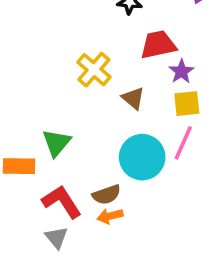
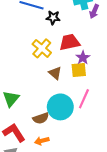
yellow cross: (94, 70) -> (42, 48), moved
yellow square: (187, 104) -> (79, 70), moved
brown semicircle: (106, 195) -> (41, 118), moved

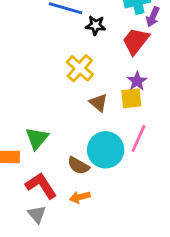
red trapezoid: (70, 42) -> (136, 41), moved, turned -40
brown semicircle: (41, 118) -> (78, 166), turned 49

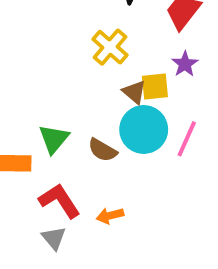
yellow square: (131, 98) -> (155, 86), moved
cyan circle: (106, 150) -> (144, 130), moved
brown semicircle: (78, 166) -> (102, 150), moved

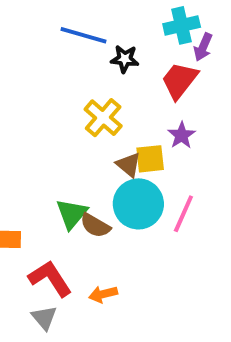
green triangle: (54, 139) -> (72, 214), moved

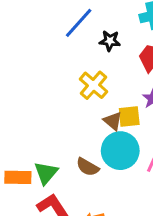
blue line: (83, 35) -> (79, 23), turned -64
green triangle: (72, 214) -> (46, 173), moved

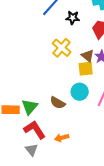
brown triangle: (113, 121) -> (88, 56), moved
cyan circle: (120, 151) -> (80, 92), size x0.7

